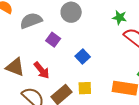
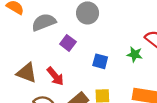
green star: (120, 17) -> (135, 54), moved
blue square: (83, 56) -> (100, 61), turned -32

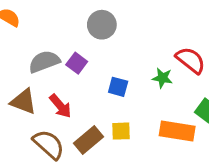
gray semicircle: (44, 22) -> (44, 62), moved

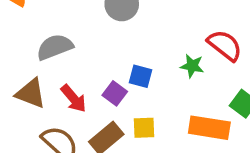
purple square: (77, 63) -> (115, 93), moved

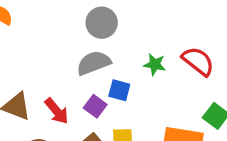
gray semicircle: (55, 47) -> (94, 63), moved
green star: (192, 66) -> (155, 64), moved

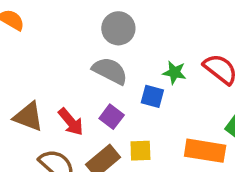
gray semicircle: (94, 63) -> (110, 71), turned 48
blue square: (119, 90) -> (152, 96), moved

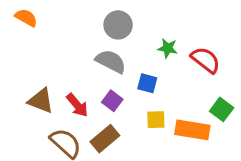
green star: (174, 73) -> (168, 48), moved
yellow square: (140, 151) -> (156, 120), moved

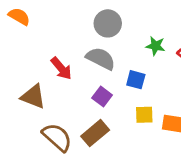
red arrow: (77, 105) -> (61, 68), moved

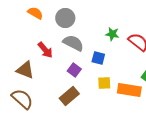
orange semicircle: (19, 16) -> (35, 13), moved
gray circle: (108, 23) -> (65, 18), moved
brown semicircle: (57, 137) -> (22, 99), moved

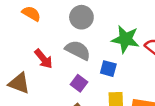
gray circle: (65, 18) -> (81, 17), moved
green star: (112, 34) -> (125, 39), size x1.6

